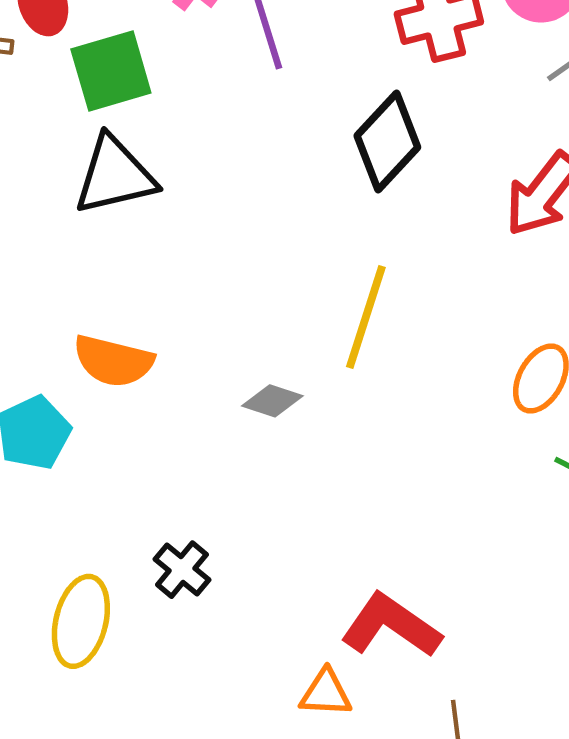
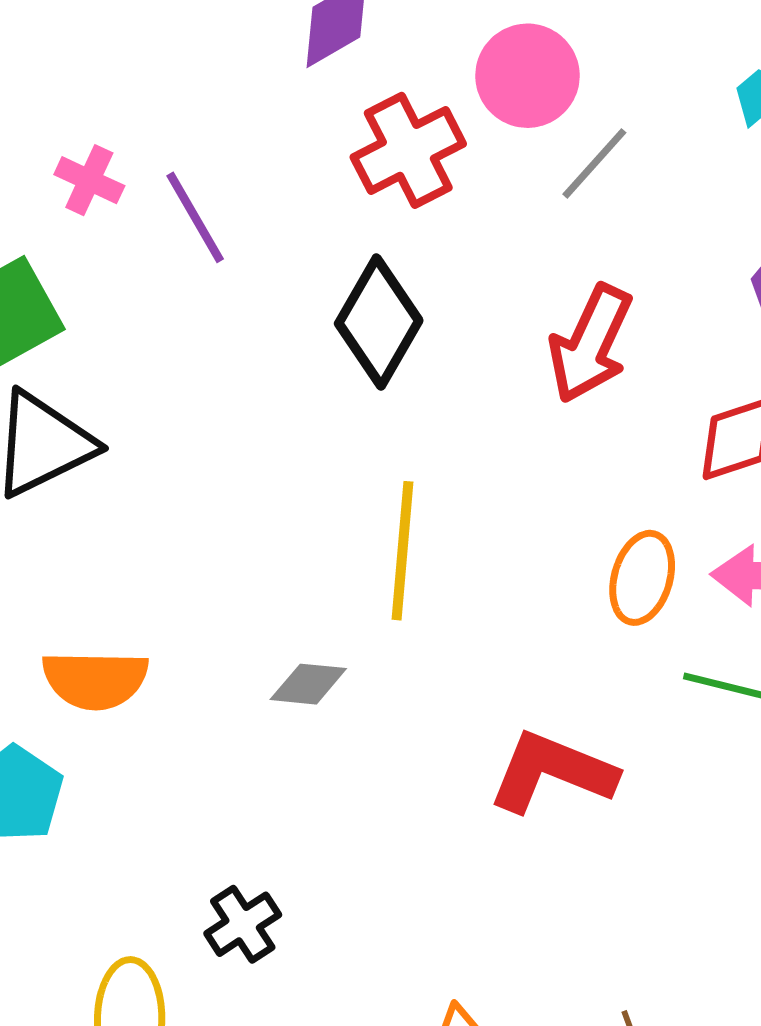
black cross: (182, 570) -> (243, 924), turned 30
red L-shape: (391, 626) -> (552, 772), moved

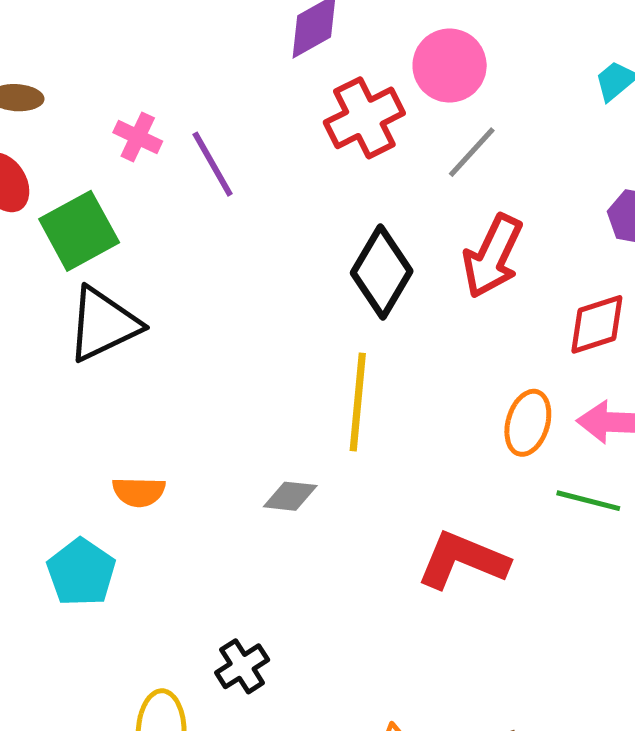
gray line: (594, 163) -> (472, 152), moved
black diamond: (379, 322) -> (382, 272), moved
orange semicircle: (95, 680) -> (139, 492), size x0.7

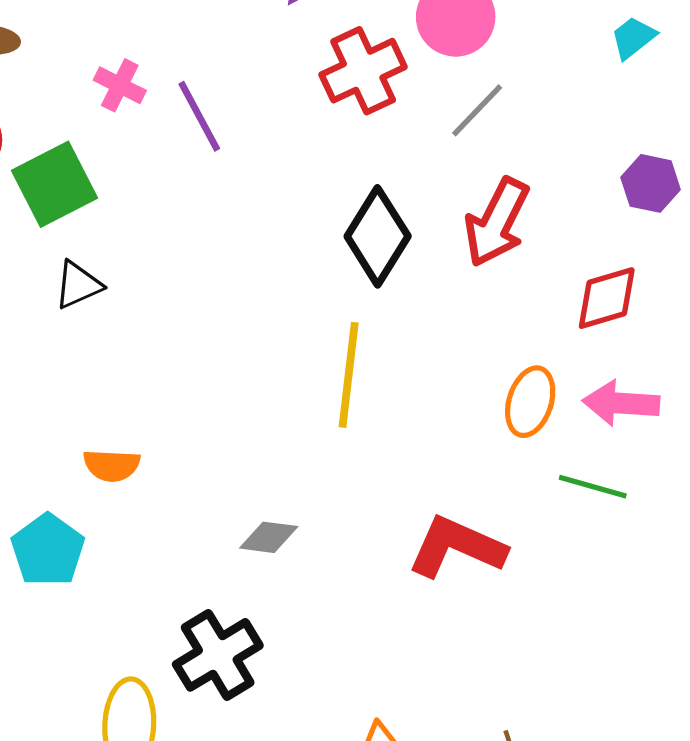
black triangle: (103, 324) -> (78, 285), size x0.6
gray diamond: (290, 496) -> (269, 537), moved
black cross: (242, 666) -> (218, 655), size x1.5

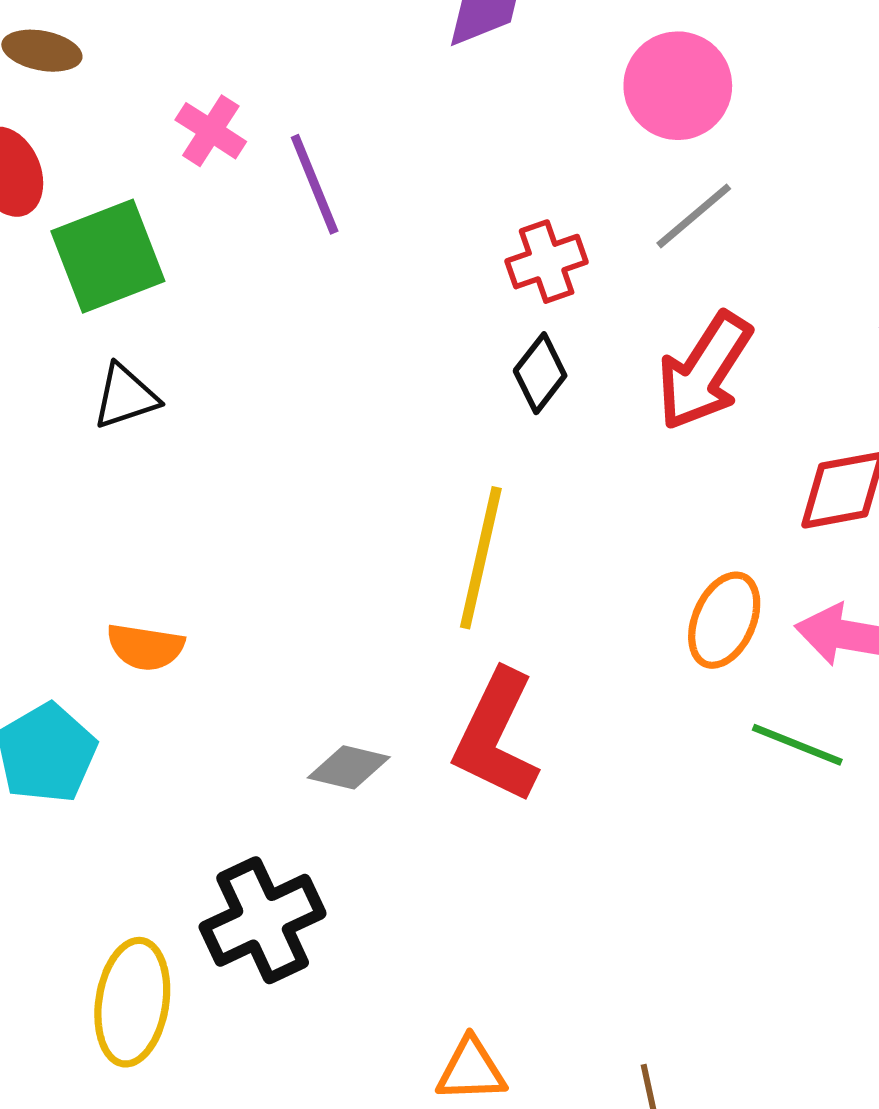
red cross: (363, 71) -> (547, 262), moved, size x0.7
black diamond: (378, 236) -> (540, 373), size x0.6
red L-shape: (457, 547) -> (496, 736), moved, turned -94

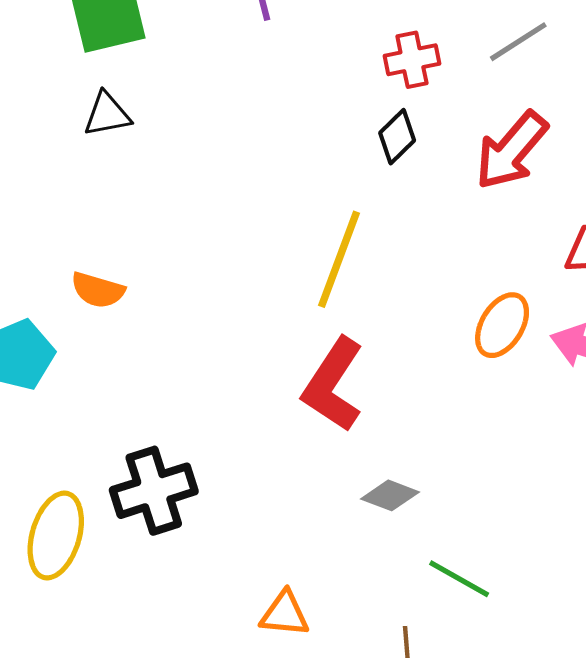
green line: (797, 745) -> (459, 579), moved
gray diamond: (349, 767) -> (390, 495), moved

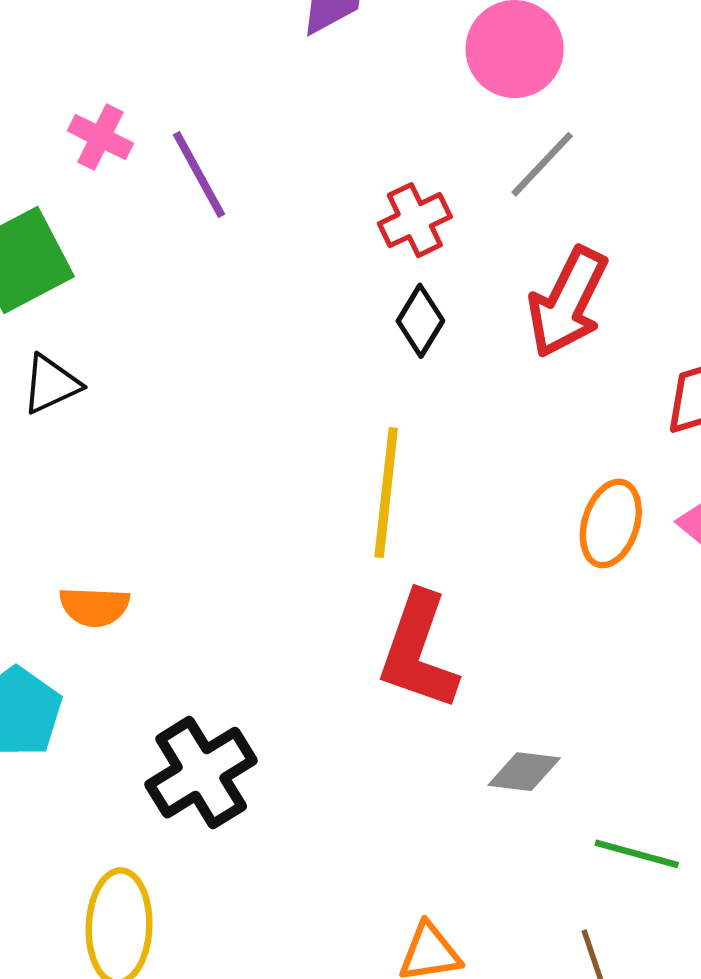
black cross: (154, 491) -> (201, 773), moved

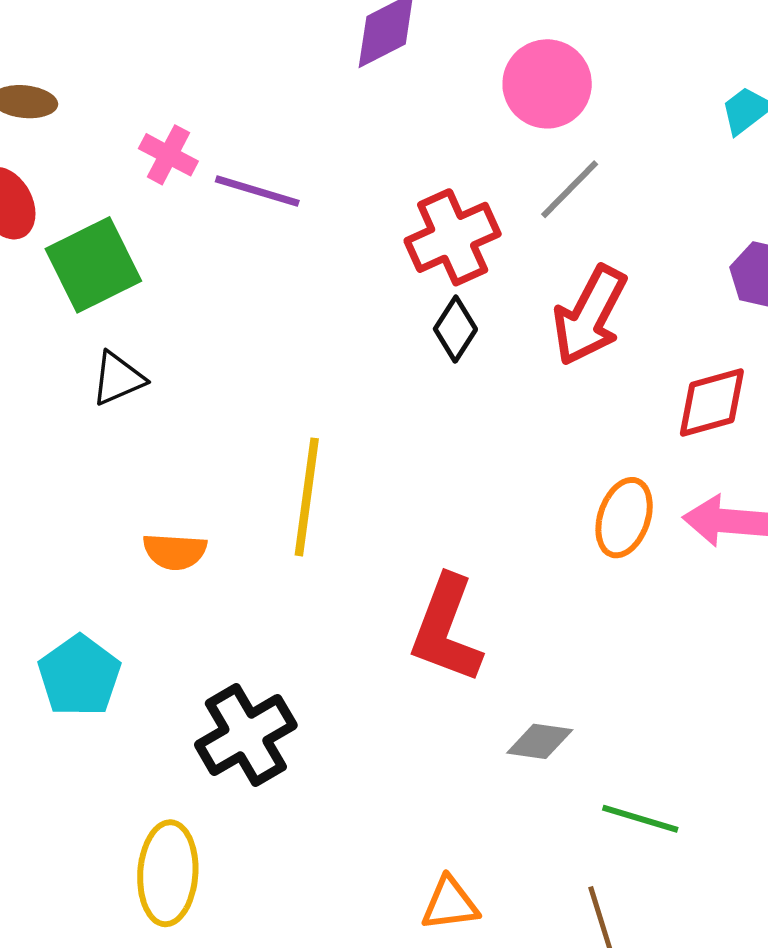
purple line: (199, 174) -> (257, 191), turned -46
red cross: (415, 220) -> (453, 237), size x1.4
yellow line: (386, 492) -> (307, 497), moved
orange semicircle: (94, 607) -> (175, 551), moved

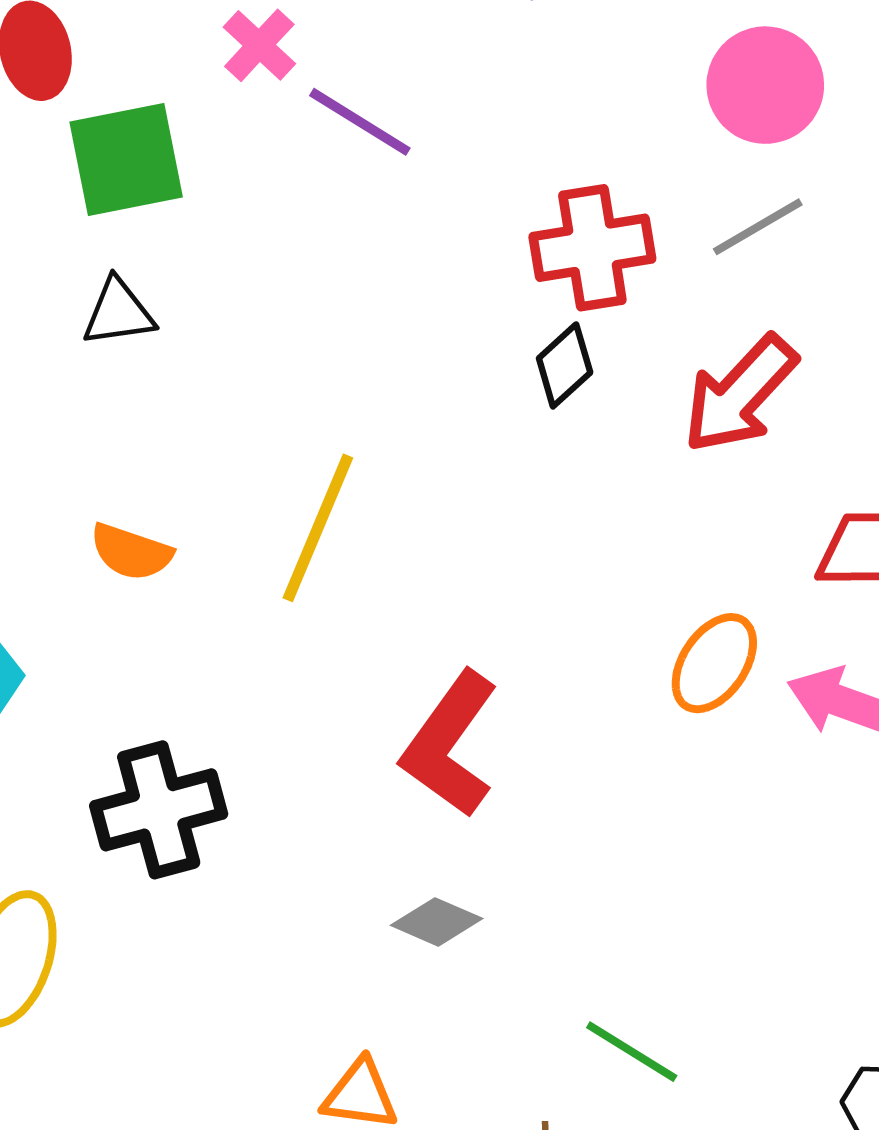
gray diamond: (540, 741) -> (437, 922), moved

